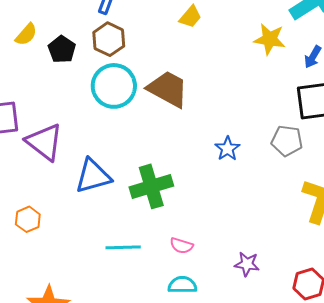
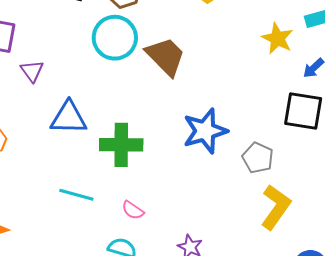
gray pentagon: (287, 141) -> (258, 158), moved
purple triangle: (44, 142) -> (32, 71), size x0.6
blue star: (227, 149) -> (205, 131), size x1.8

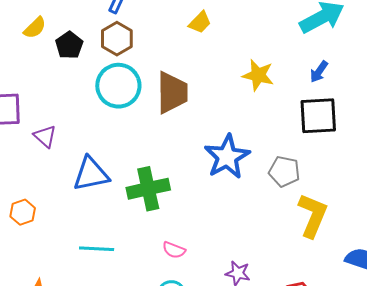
yellow star: (277, 38) -> (258, 75), moved
brown trapezoid: (166, 56) -> (172, 93), turned 57
cyan line: (76, 195) -> (97, 249), moved

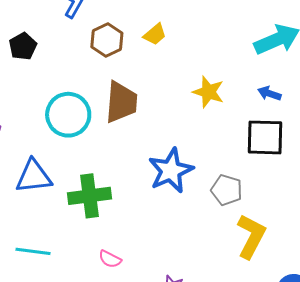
brown hexagon: (117, 39) -> (107, 40), moved
blue arrow: (319, 72) -> (269, 93), turned 70
cyan circle: (118, 86) -> (68, 115), moved

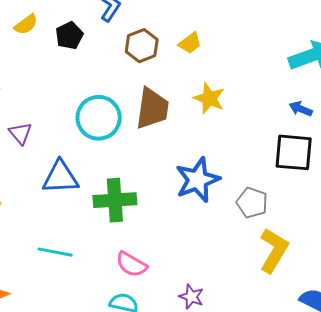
black pentagon: (23, 46) -> (69, 36), moved
yellow star: (208, 92) -> (209, 98), moved
pink semicircle: (110, 259) -> (131, 264), size x1.4

